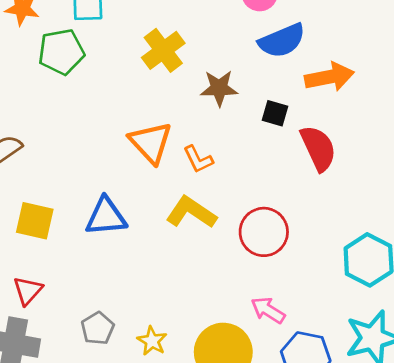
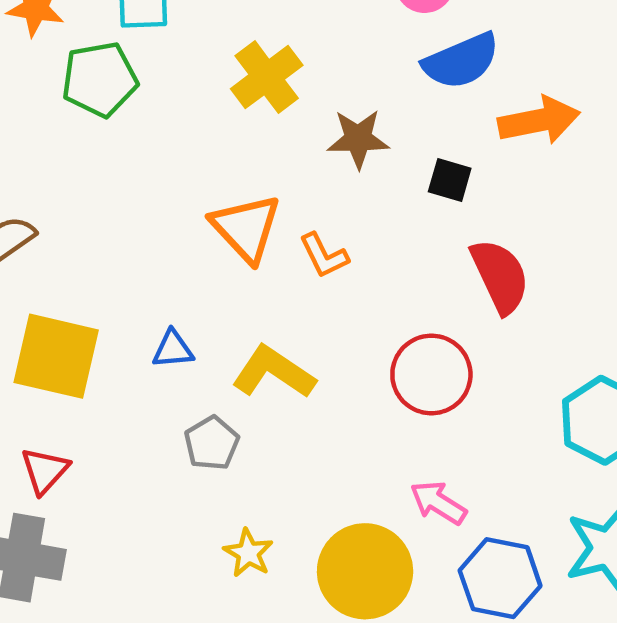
red semicircle: (318, 148) -> (500, 276), moved
yellow L-shape: (191, 212) -> (274, 372), moved
blue triangle: (106, 217) -> (173, 349), size x0.6
yellow square: (35, 221) -> (56, 356), size x1.4
gray pentagon: (98, 328) -> (212, 443), moved

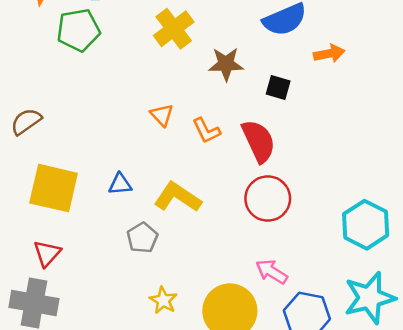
orange arrow: (539, 120) -> (329, 54), size x0.7
orange triangle: (246, 228) -> (162, 115), size x0.6
red semicircle: (500, 276) -> (259, 141), moved

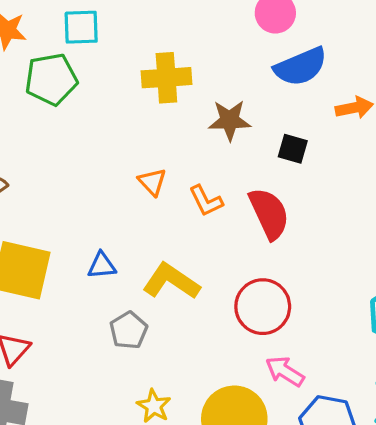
yellow cross: (174, 29) -> (166, 78), turned 33
red circle: (268, 199) -> (263, 307), moved

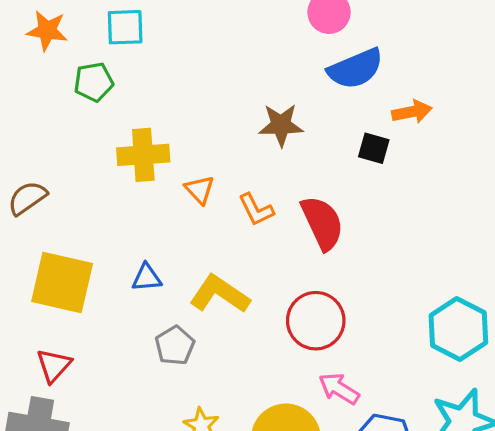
yellow cross: (166, 78) -> (143, 155), moved
green pentagon: (51, 79) -> (94, 82), size x0.7
black square: (293, 149) -> (374, 148), moved

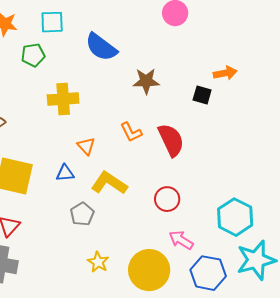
blue semicircle: (356, 69) -> (101, 47), moved, turned 60
orange triangle: (200, 190) -> (86, 146), moved
red circle: (316, 321) -> (167, 199), size x0.7
cyan hexagon: (458, 329) -> (235, 217), moved

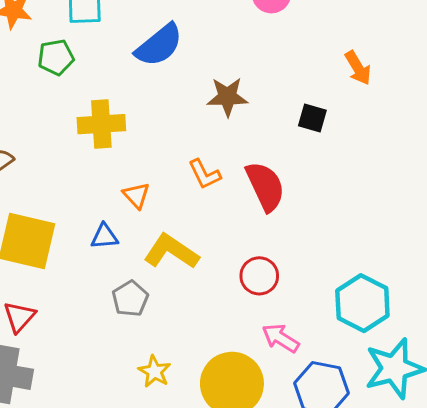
blue semicircle: (101, 47) -> (159, 45), turned -76
orange arrow: (225, 73) -> (358, 68), moved, turned 70

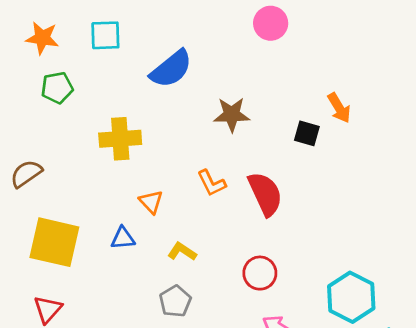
green pentagon: (56, 57) -> (57, 88), moved
orange arrow: (358, 68) -> (339, 108), moved
yellow L-shape: (171, 252) -> (182, 252), size x0.6
gray pentagon: (130, 299) -> (175, 301), moved

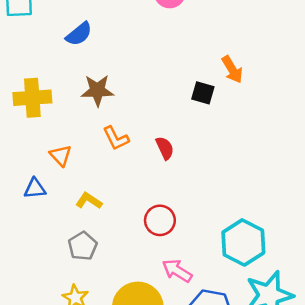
blue semicircle: (171, 69) -> (79, 34), size x0.7
brown star: (232, 115) -> (97, 90), moved
red semicircle: (265, 194) -> (165, 148), size x0.6

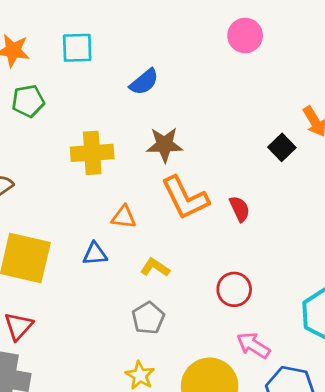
black square: (203, 93) -> (282, 147), turned 30
orange L-shape: (116, 138) -> (185, 198), size x1.6
orange triangle: (61, 155) -> (124, 217), turned -40

